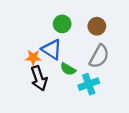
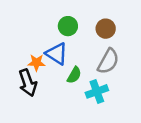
green semicircle: (68, 69) -> (74, 75), turned -91
black arrow: (39, 78) -> (28, 83), moved

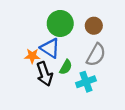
green circle: (68, 26) -> (60, 23), size x1.5
black arrow: (28, 83) -> (45, 74), moved

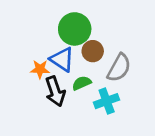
brown circle: (94, 26) -> (93, 51), moved
green semicircle: (66, 67) -> (82, 83), turned -144

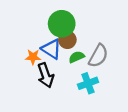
brown circle: (93, 51) -> (67, 40), moved
green semicircle: (82, 83) -> (77, 57), moved

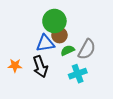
blue triangle: (51, 49) -> (45, 43), turned -42
orange star: (33, 57) -> (15, 66), moved

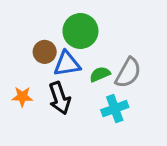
brown circle: (59, 35) -> (45, 52), moved

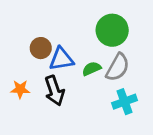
green circle: (80, 31) -> (112, 30), moved
cyan cross: (115, 109) -> (124, 102), moved

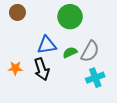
green circle: (112, 30) -> (70, 17), moved
brown circle: (41, 48) -> (17, 12), moved

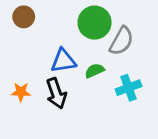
gray semicircle: (90, 51) -> (121, 41), moved
cyan cross: (95, 78) -> (128, 88), moved

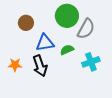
brown circle: (24, 17) -> (26, 23), moved

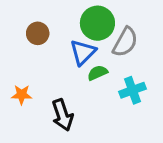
blue triangle: (45, 43) -> (83, 52), moved, turned -36
black arrow: (40, 66) -> (62, 115), moved

